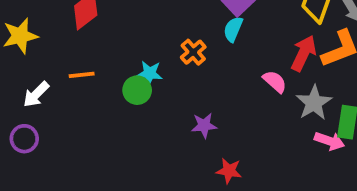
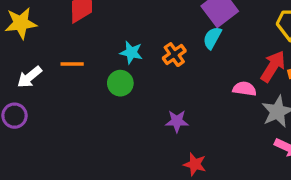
cyan star: (150, 73) -> (131, 53), moved
pink semicircle: (275, 82) -> (244, 89), turned -40

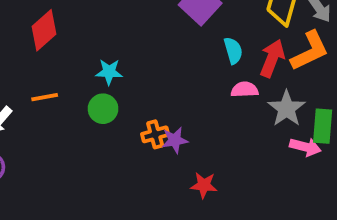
cyan semicircle: (212, 38) -> (233, 51), moved, turned 145
orange cross: (174, 55) -> (155, 134), moved, turned 30

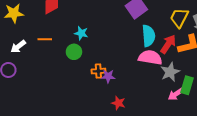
cyan semicircle: (233, 51) -> (149, 36), size x1.5
pink semicircle: (245, 90) -> (150, 57), size x1.6
pink arrow: (305, 147) -> (176, 94), turned 119

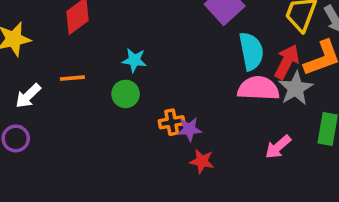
gray star: (170, 72) -> (296, 88), moved
pink arrow: (176, 94) -> (278, 147), moved
red star: (118, 103) -> (202, 161), moved

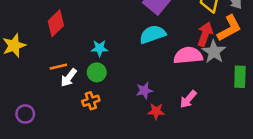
cyan semicircle: (251, 51) -> (153, 34), moved, turned -90
white arrow: (28, 96) -> (69, 78), moved
orange cross: (172, 122) -> (91, 101), moved
pink arrow: (278, 147) -> (188, 99), moved

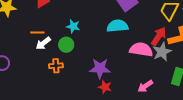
purple star: (144, 91) -> (100, 68), size x1.5
pink arrow: (188, 99) -> (145, 86), moved

